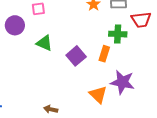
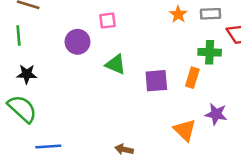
purple square: (76, 56) -> (156, 81), turned 36
purple star: (122, 82) -> (216, 114), size x0.7

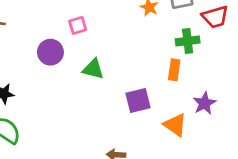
purple square: (156, 81) -> (138, 100), moved
purple star: (216, 114) -> (204, 103), turned -30

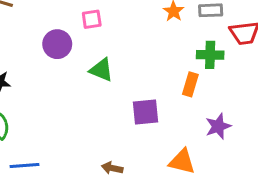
orange triangle: (175, 125) -> (182, 162), moved, turned -30

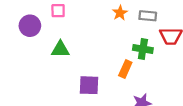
green triangle: (101, 70) -> (60, 49), turned -30

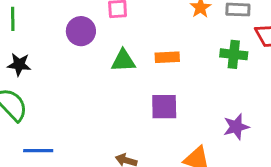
orange rectangle: (125, 69) -> (167, 57), moved, turned 66

